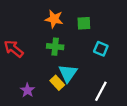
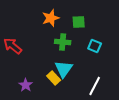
orange star: (54, 19) -> (51, 18), turned -30
green cross: (55, 47) -> (63, 42), moved

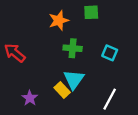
green square: (79, 22) -> (91, 12), moved

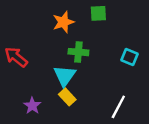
cyan square: (110, 53) -> (130, 57), moved
cyan triangle: (74, 79) -> (65, 76), moved

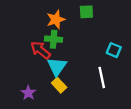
green cross: (78, 52) -> (54, 39), moved
red arrow: (16, 57) -> (40, 50), moved
white line: (118, 107) -> (102, 78), moved, turned -40

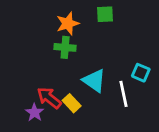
red arrow: (40, 50) -> (49, 98), moved
cyan square: (114, 50) -> (141, 73), moved
cyan triangle: (57, 67) -> (94, 81), moved, turned -30

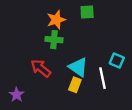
red arrow: (49, 98) -> (41, 68), moved
yellow rectangle: (72, 103) -> (75, 85), moved, turned 64
purple star: (34, 112) -> (17, 95), moved

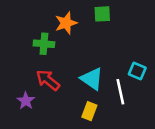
green cross: (54, 40) -> (44, 44), moved
yellow rectangle: (75, 85) -> (89, 111), moved
purple star: (17, 95) -> (26, 101), moved

